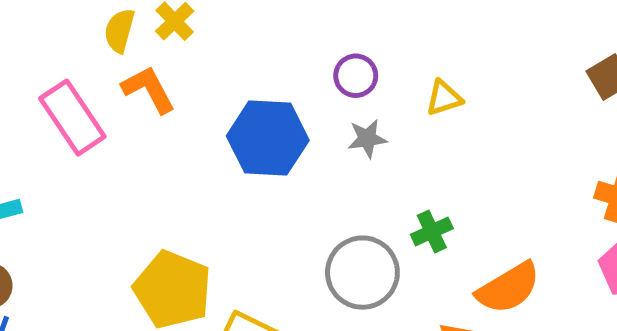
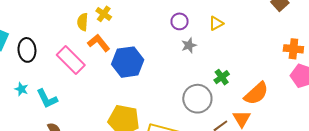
blue hexagon: (268, 138) -> (128, 62), moved

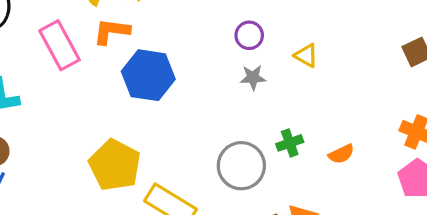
yellow triangle: (216, 23) -> (306, 55), turned 42
orange L-shape: (99, 43) -> (112, 31), turned -60
orange semicircle: (256, 93) -> (341, 154), moved, size x0.6

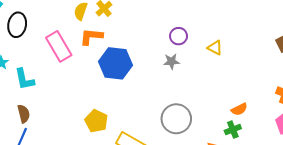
gray star: (253, 77) -> (171, 62), moved
green cross: (290, 143) -> (233, 130), moved
yellow pentagon: (115, 165) -> (96, 121), size x0.7

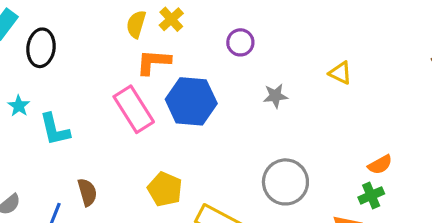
purple circle: (179, 36) -> (240, 42), moved
pink rectangle: (59, 46) -> (134, 109), moved
brown semicircle: (24, 114) -> (87, 192), moved

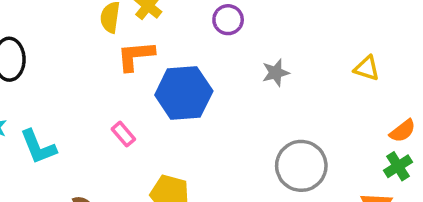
yellow triangle: (340, 73) -> (367, 68), moved
pink rectangle: (134, 109) -> (123, 134), moved, size x0.5

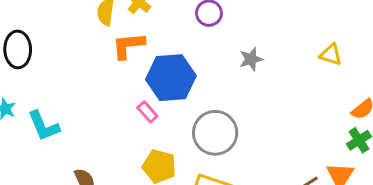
pink rectangle: (123, 134) -> (147, 112), moved
gray circle: (301, 166) -> (215, 133), moved

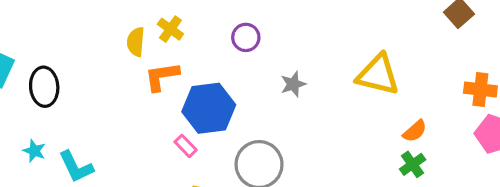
yellow triangle: (331, 55) -> (378, 75), size x1.8

